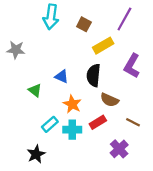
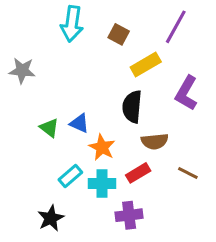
blue triangle: (62, 76) -> (79, 123), moved
brown semicircle: (110, 100) -> (155, 141), turned -30
purple cross: (119, 149) -> (129, 215), moved, turned 36

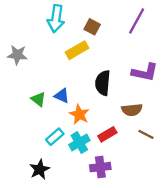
yellow rectangle: (146, 64) -> (77, 50), moved
purple L-shape: (186, 93) -> (145, 72), turned -108
brown semicircle: (155, 141) -> (132, 110), moved
cyan cross: (102, 184) -> (79, 143), turned -30

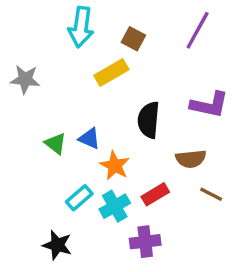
black star: (40, 169) -> (57, 245), turned -30

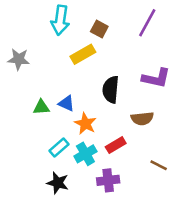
green triangle: (56, 144) -> (41, 107), turned -42
brown line: (211, 194) -> (159, 165), moved
black star: (57, 245) -> (58, 183), moved

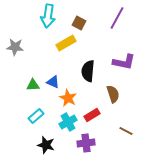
brown semicircle: (142, 119) -> (113, 94), turned -102
cyan rectangle: (59, 148) -> (36, 116), moved

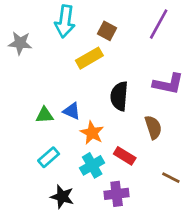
gray star: (15, 47) -> (20, 43), moved
red rectangle: (92, 115) -> (125, 156), turned 63

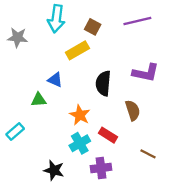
purple line: (159, 24) -> (137, 21), turned 48
blue triangle: (72, 111) -> (55, 80), moved
cyan rectangle: (49, 157) -> (15, 132), moved

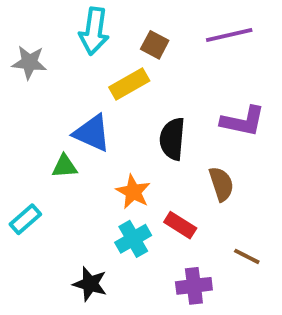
blue triangle: (55, 80) -> (92, 133), size x1.5
purple cross: (101, 168) -> (194, 286), moved

